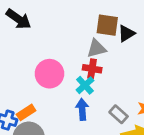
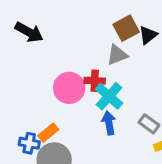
brown square: (107, 25) -> (126, 28), turned -30
red cross: (92, 69) -> (95, 81), moved
cyan cross: (85, 85) -> (109, 96), size x1.4

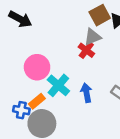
red cross: (95, 81) -> (86, 50), moved, turned 35
pink circle: (69, 88) -> (37, 67), moved
cyan cross: (109, 96) -> (58, 85), moved

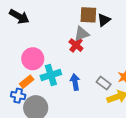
brown square: (100, 15) -> (88, 15), turned 30
cyan cross: (58, 85) -> (51, 75), turned 30
orange rectangle: (37, 101) -> (27, 82), moved

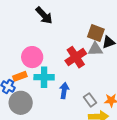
black arrow: (19, 17) -> (44, 15), moved
gray triangle: (82, 34) -> (95, 49), moved
red cross: (76, 45) -> (76, 57), size x1.5

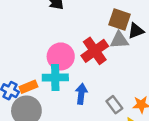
pink circle: (32, 57) -> (61, 56), moved
orange rectangle: (20, 76) -> (28, 87), moved

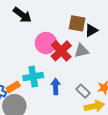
gray triangle: (119, 40) -> (81, 51), moved
pink circle: (61, 56) -> (46, 43), moved

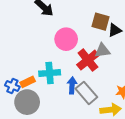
red cross: (61, 51) -> (88, 60), moved
gray rectangle: (83, 91) -> (86, 93), moved, size x1.5

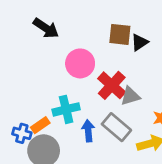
gray triangle: (102, 51) -> (130, 96), moved
blue arrow: (72, 85) -> (88, 131), moved

